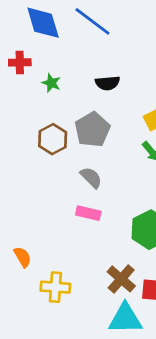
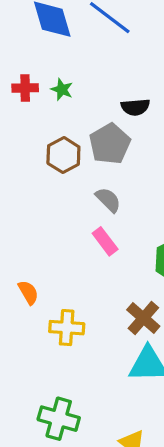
red cross: (20, 62) -> (25, 88), moved
black semicircle: (107, 83) -> (135, 107), moved
pink rectangle: (88, 213) -> (105, 241), turned 40

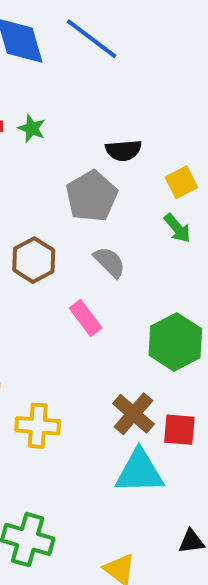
brown hexagon: (63, 155) -> (34, 260), moved
gray semicircle: (108, 200) -> (110, 262), moved

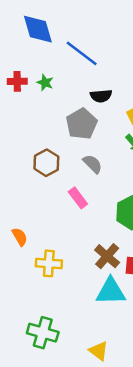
blue line: (92, 39) -> (82, 53), moved

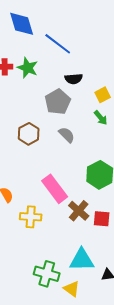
green star: (45, 83) -> (28, 68), size x1.5
pink rectangle: (78, 198) -> (55, 189), moved, size x1.6
cyan triangle: (111, 291) -> (82, 260), moved
green cross: (43, 333) -> (47, 274), moved

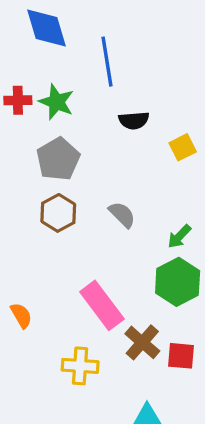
blue line: (58, 44) -> (107, 62), turned 44
gray pentagon: (58, 102) -> (58, 159), moved
green arrow: (101, 118) -> (179, 236), moved, turned 84
yellow cross: (31, 217) -> (80, 366), moved

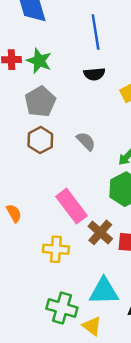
blue line: (107, 62) -> (96, 32), moved

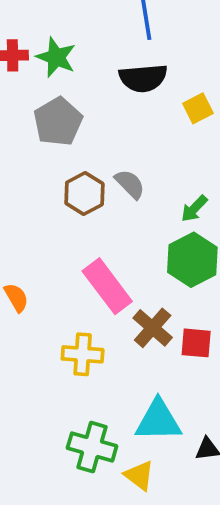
black semicircle: (94, 74) -> (143, 78), size x1.4
brown hexagon: (40, 140) -> (84, 193), moved

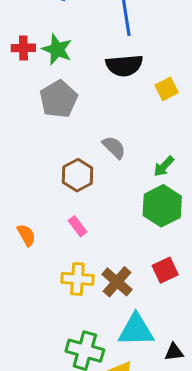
brown hexagon: (84, 193) -> (77, 175), moved
pink rectangle: (107, 286) -> (77, 226), moved, size x0.5
brown cross: (153, 328) -> (117, 282), moved
red square: (196, 343) -> (165, 270), turned -30

